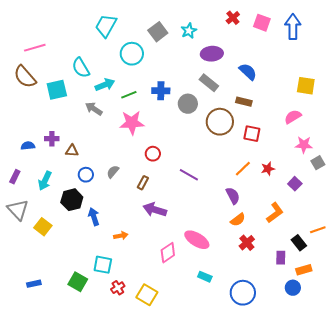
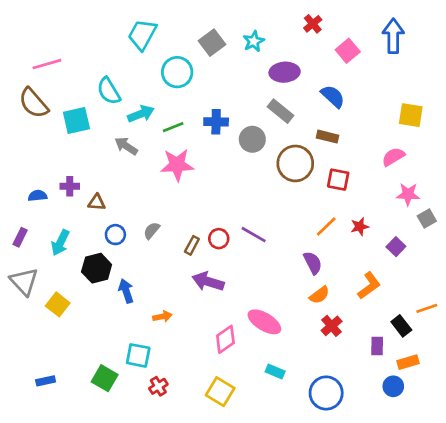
pink square: (262, 23) -> (348, 51), moved, turned 30
red circle: (153, 154) -> (219, 239), moved
yellow square: (147, 295) -> (220, 392), moved

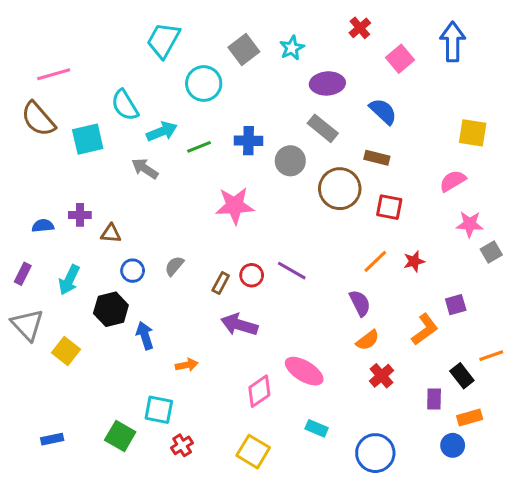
pink star: (177, 165) -> (235, 206), moved
purple square: (396, 247) -> (456, 305), moved, turned 30

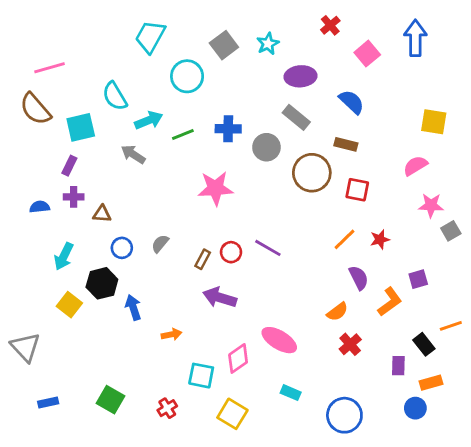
purple rectangle: (23, 274) -> (69, 166), moved
purple semicircle: (360, 303) -> (359, 278), moved
gray triangle: (27, 325) -> (25, 347), moved
yellow square: (66, 351) -> (69, 305), moved
cyan square: (159, 410) -> (201, 376), moved

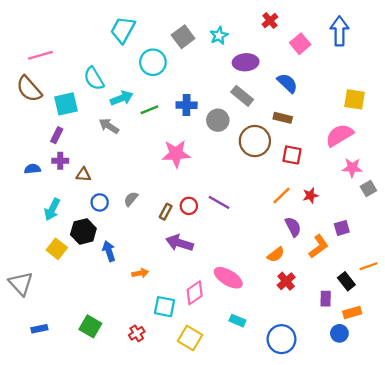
pink semicircle: (415, 166) -> (339, 135), size x1.4

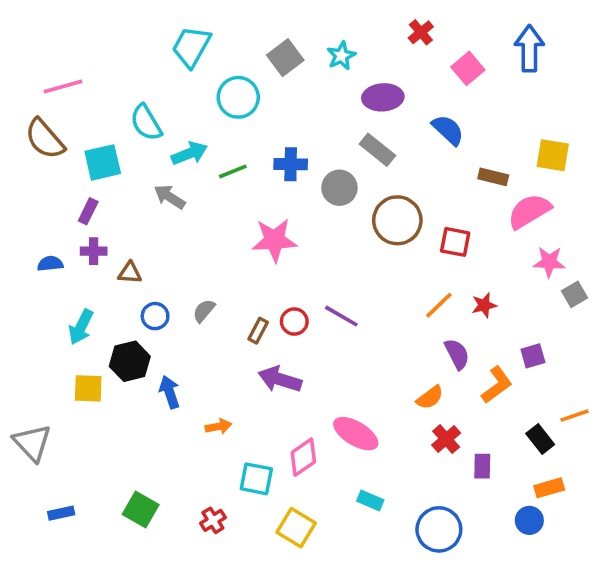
brown rectangle: (283, 118) -> (493, 177), moved
yellow square: (57, 249) -> (88, 388), turned -36
purple rectangle: (326, 299) -> (482, 466), moved

